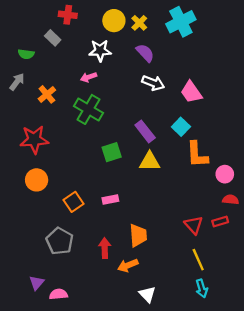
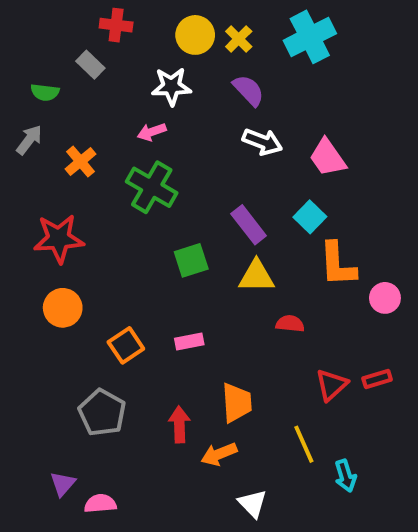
red semicircle: (231, 200) -> (290, 324), moved
red triangle: (194, 225) -> (332, 385), turned 30
yellow line: (198, 260) -> (304, 444), moved
cyan arrow: (202, 288) -> (345, 476), moved

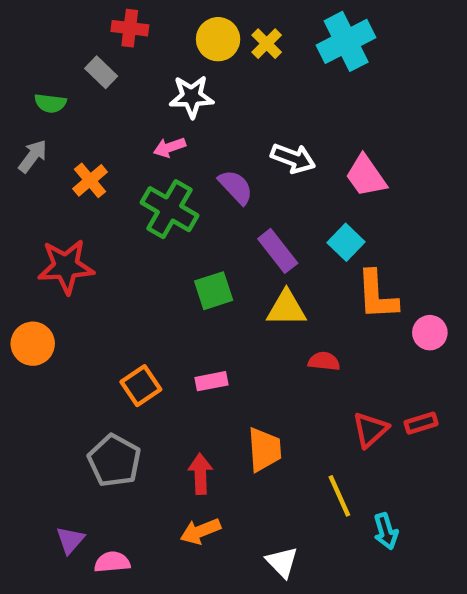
purple semicircle: (249, 90) -> (236, 187), moved
orange circle: (63, 308) -> (33, 344), moved
orange arrow: (219, 454) -> (200, 531), moved

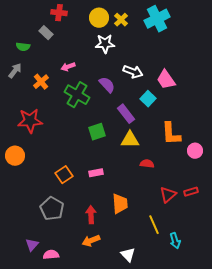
white star: (192, 97) -> (105, 44), moved
pink arrow: (170, 147) -> (68, 67), moved
cyan square: (346, 242) -> (148, 99), moved

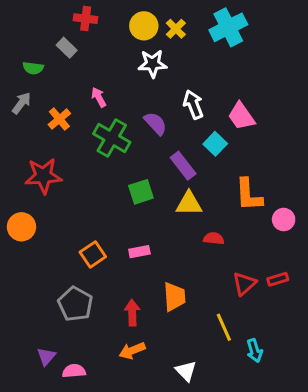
pink arrow: (68, 67) -> (99, 97), turned 80
white arrow: (133, 72) -> (193, 104), turned -132

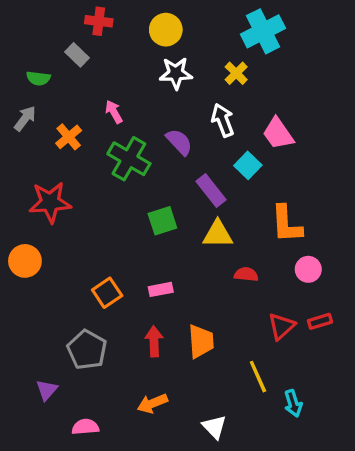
yellow cross: (176, 29) -> (236, 73), moved
pink circle: (284, 220) -> (308, 269), moved
red arrow: (132, 313) -> (154, 341), moved
purple triangle: (46, 356) -> (47, 390), moved

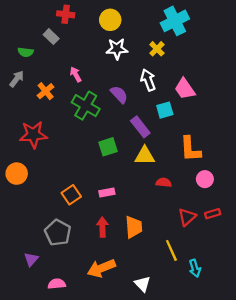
cyan square: (248, 165) -> (165, 110), turned 30
orange arrow: (152, 403) -> (101, 268), size x1.4

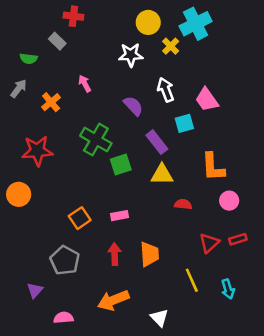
yellow circle: (110, 20) -> (148, 22), moved
yellow cross: (157, 49) -> (171, 46), moved
green cross: (86, 106) -> (96, 140), moved
cyan arrow: (195, 268) -> (228, 289), moved

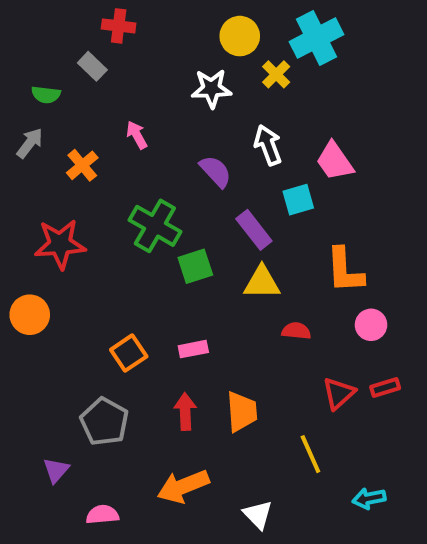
cyan arrow: (228, 289) -> (369, 498), moved, turned 96

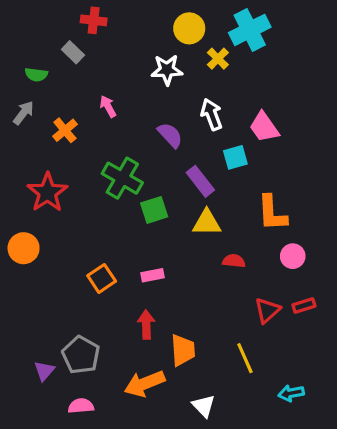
red star: (60, 244) -> (47, 192), turned -30
orange trapezoid: (242, 412) -> (183, 350), moved
gray pentagon: (104, 422) -> (81, 355), moved

